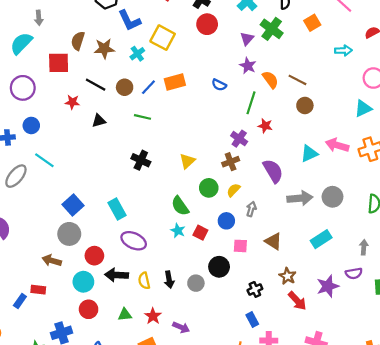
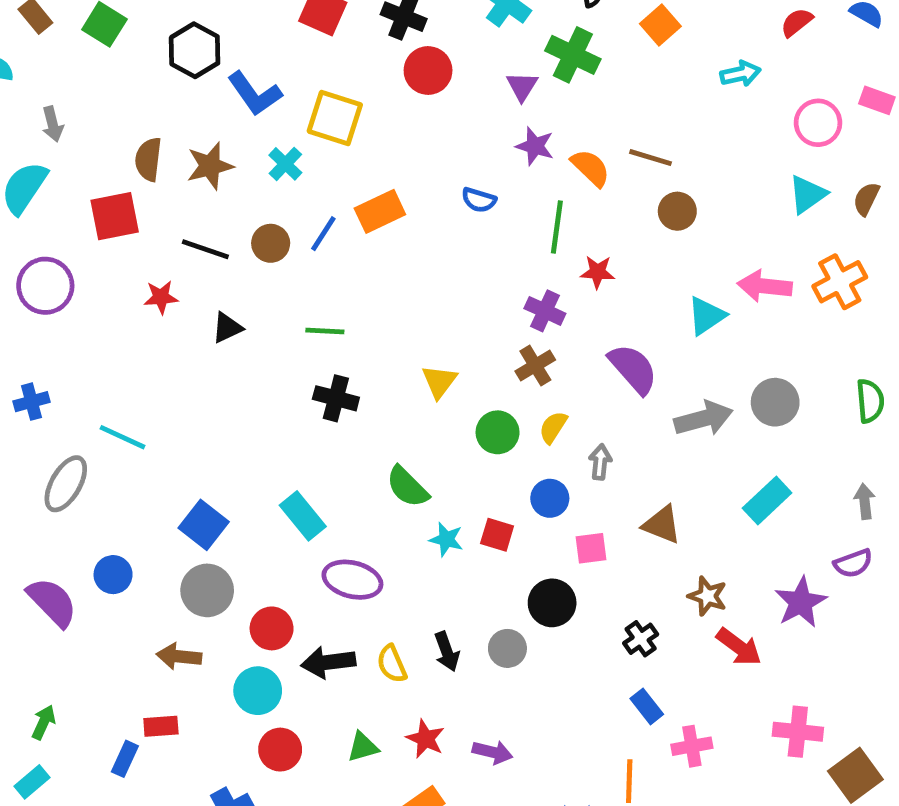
green line: (143, 117) -> (325, 331), moved
blue circle: (31, 125) -> (113, 575), moved
green semicircle: (180, 206) -> (407, 487), moved

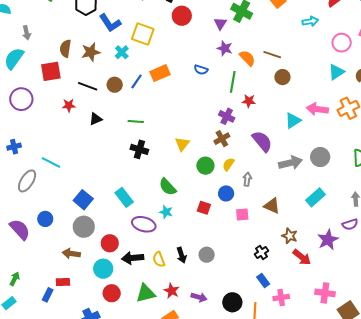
cyan star: (446, 539) -> (166, 212), moved
black circle: (552, 603) -> (232, 302), moved
green triangle: (363, 747) -> (146, 293), size x1.5

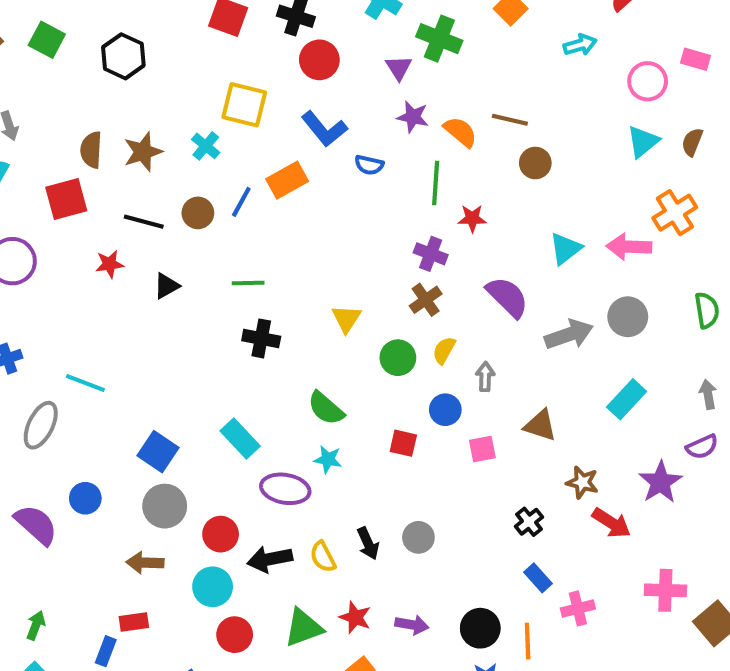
blue L-shape: (110, 23) -> (324, 129), moved
pink arrow: (317, 109) -> (629, 247), moved

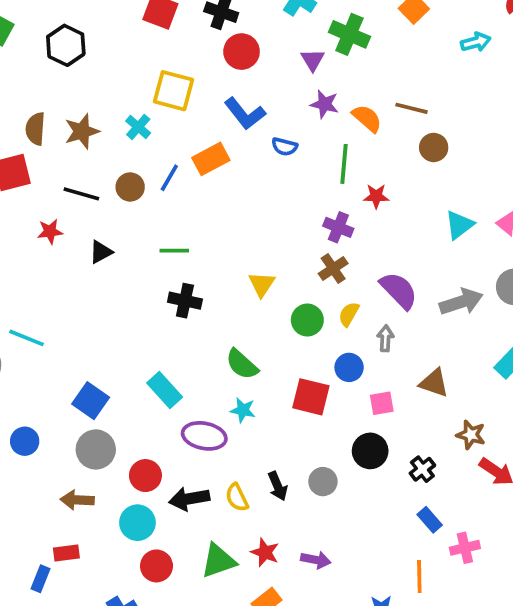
purple semicircle: (507, 297) -> (399, 290), moved
red square: (403, 443) -> (311, 397), size x1.5
black circle: (480, 628) -> (370, 451), moved

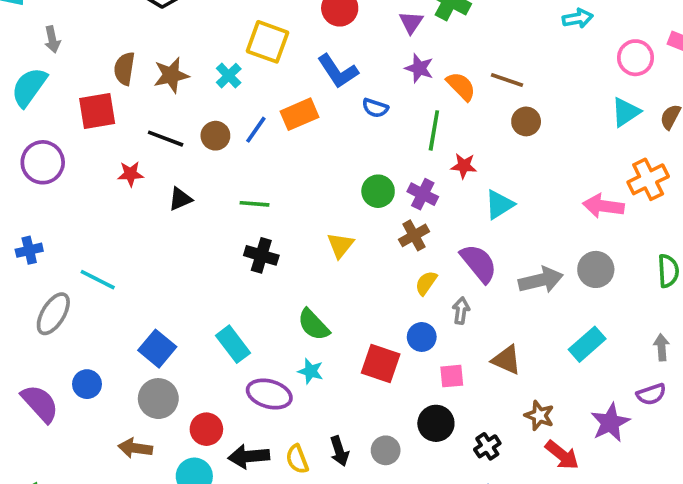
cyan triangle: (459, 225) -> (499, 205), moved
green circle: (307, 320) -> (378, 191), moved

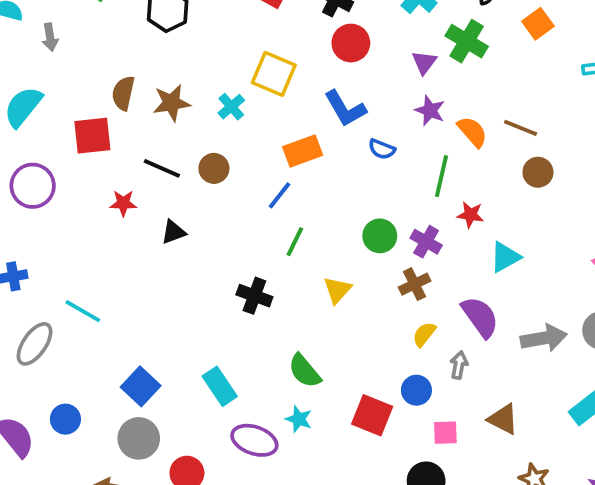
gray arrow: (52, 39) -> (50, 37), moved
blue line: (256, 130) -> (280, 195), moved
green line: (255, 204) -> (295, 242), moved, turned -72

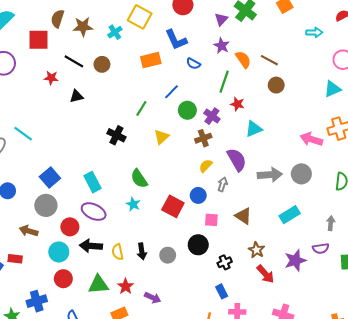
blue line: (280, 195) -> (171, 92), moved
purple ellipse: (254, 440) -> (94, 212), moved

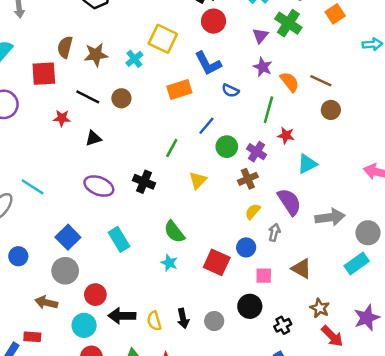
gray circle: (301, 174) -> (368, 233), moved
purple ellipse: (94, 212) -> (99, 186), moved

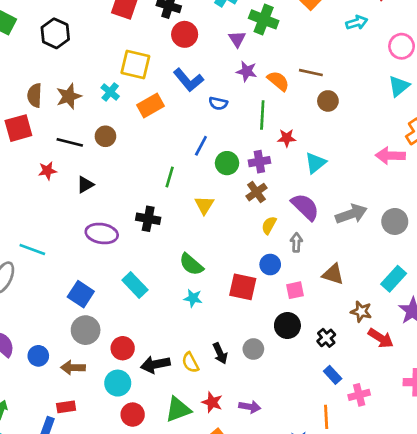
orange rectangle: (179, 90) -> (151, 105), moved
purple cross: (257, 152) -> (259, 162), turned -30
blue circle: (18, 256) -> (38, 356), moved
cyan rectangle: (357, 264) -> (394, 279), moved

